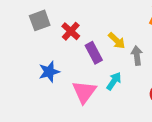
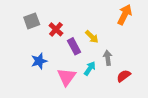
gray arrow: (137, 56) -> (108, 58), moved

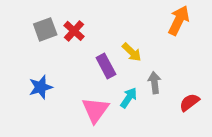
red cross: (56, 29) -> (74, 31), moved
blue star: (39, 61) -> (41, 87), moved
red semicircle: (124, 76) -> (189, 102), moved

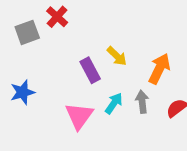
orange arrow: (179, 20) -> (159, 69), moved
red cross: (74, 31) -> (57, 17), moved
gray arrow: (155, 83) -> (142, 102), moved

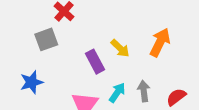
gray square: (27, 32) -> (46, 39), moved
orange arrow: (159, 69) -> (160, 42), moved

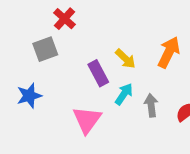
cyan arrow: (117, 93) -> (124, 94), moved

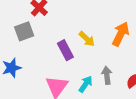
cyan arrow: (124, 94) -> (86, 84), moved

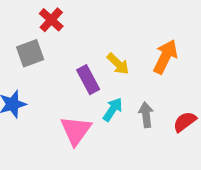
cyan arrow: (86, 84) -> (113, 109), moved

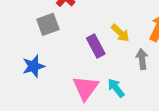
cyan arrow: (113, 109) -> (116, 88), moved, turned -72
gray arrow: (146, 115) -> (142, 59), moved

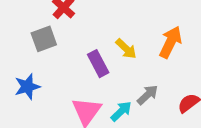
gray arrow: (142, 59) -> (147, 95), moved, turned 54
cyan arrow: (116, 88) -> (121, 111), turned 84

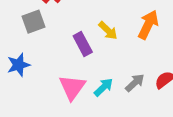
gray arrow: (147, 95) -> (135, 83), moved

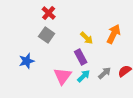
gray square: (33, 22) -> (47, 35), moved, turned -35
purple rectangle: (83, 44) -> (81, 57), moved

